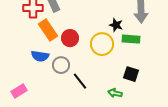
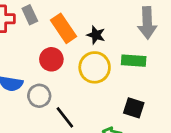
black star: (116, 25) -> (96, 35), moved
orange rectangle: (48, 30) -> (64, 28), moved

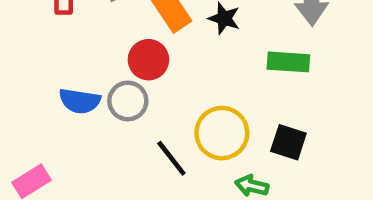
yellow circle: (95, 67) -> (222, 133), moved
gray circle: (39, 96) -> (128, 101), moved

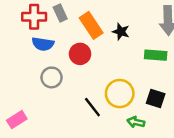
blue semicircle: (80, 101) -> (43, 44), moved
gray circle: (128, 101) -> (52, 77), moved

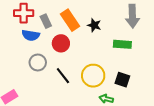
gray rectangle: (60, 13) -> (46, 21), moved
black line: (92, 107) -> (63, 76), moved

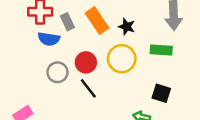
red circle: (61, 43) -> (86, 62), moved
yellow circle: (93, 76) -> (122, 59), moved

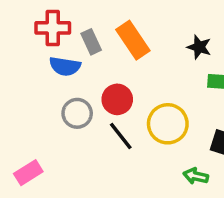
black star: (127, 27) -> (199, 47), moved
yellow circle: (122, 59) -> (168, 124), moved

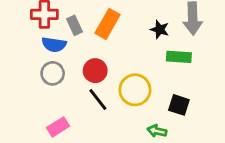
orange rectangle: (133, 40) -> (108, 24), turned 64
gray circle: (77, 113) -> (53, 73), moved
pink rectangle: (28, 173) -> (58, 127), moved

